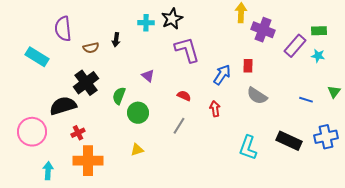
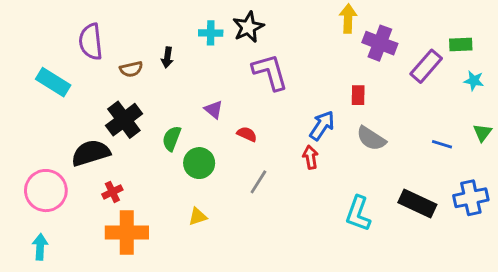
cyan star: (318, 56) -> (474, 81), moved
blue arrow: (222, 75) -> (322, 125), moved
red semicircle: (184, 96) -> (247, 134), moved
cyan arrow: (48, 171) -> (40, 247), moved

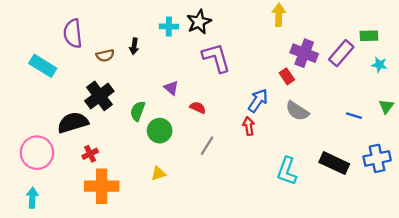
purple cross: (380, 43) -> (304, 53), moved
red rectangle: (358, 95) -> (287, 76), turned -35

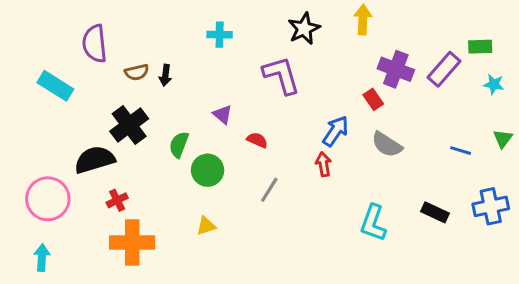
black star: (199, 22) -> (304, 29), moved
black arrow: (134, 46) -> (165, 75), moved
black rectangle: (334, 163) -> (435, 212), size x0.7

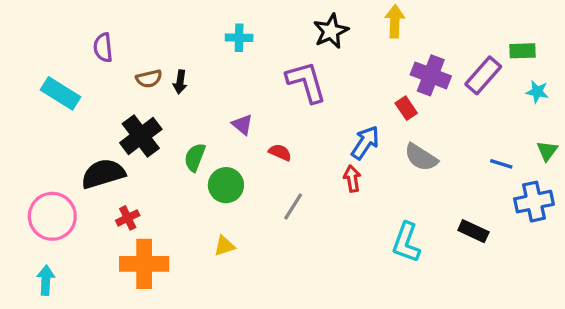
purple semicircle: (95, 44) -> (103, 48), size x0.7
blue cross: (491, 206) -> (534, 202), moved

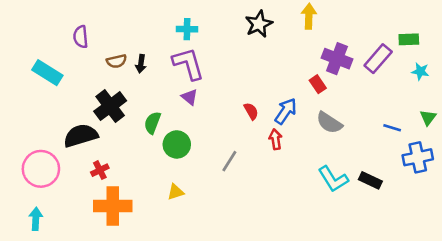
purple L-shape: (306, 82) -> (188, 64), moved
red semicircle: (280, 152) -> (251, 111), moved, turned 36
cyan L-shape: (406, 243) -> (333, 179), moved, turned -52

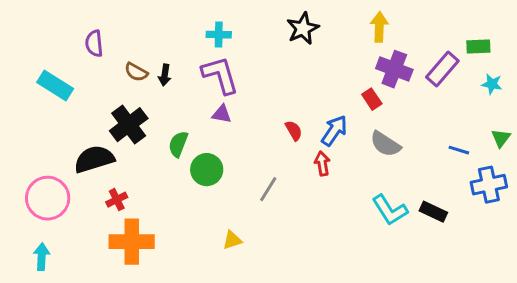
yellow arrow: (309, 16) -> (379, 27), moved
brown semicircle: (117, 61) -> (136, 72), turned 42
purple triangle: (190, 97) -> (222, 114), turned -30
yellow triangle: (175, 192) -> (232, 240), moved

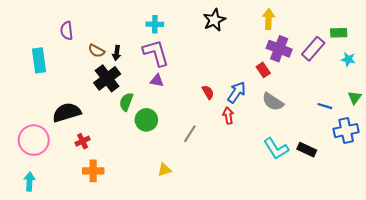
cyan rectangle: (55, 86) -> (39, 60), turned 50
black cross: (129, 125) -> (107, 78), moved
orange cross: (132, 242) -> (93, 171), size x0.7

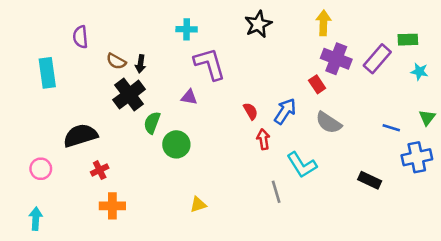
purple L-shape: (156, 53) -> (210, 64), moved
red arrow: (228, 116) -> (263, 139), moved
gray line: (190, 134) -> (276, 192), moved, turned -48
pink circle: (34, 140) -> (41, 169), size x0.6
cyan L-shape: (276, 149) -> (302, 165), moved

